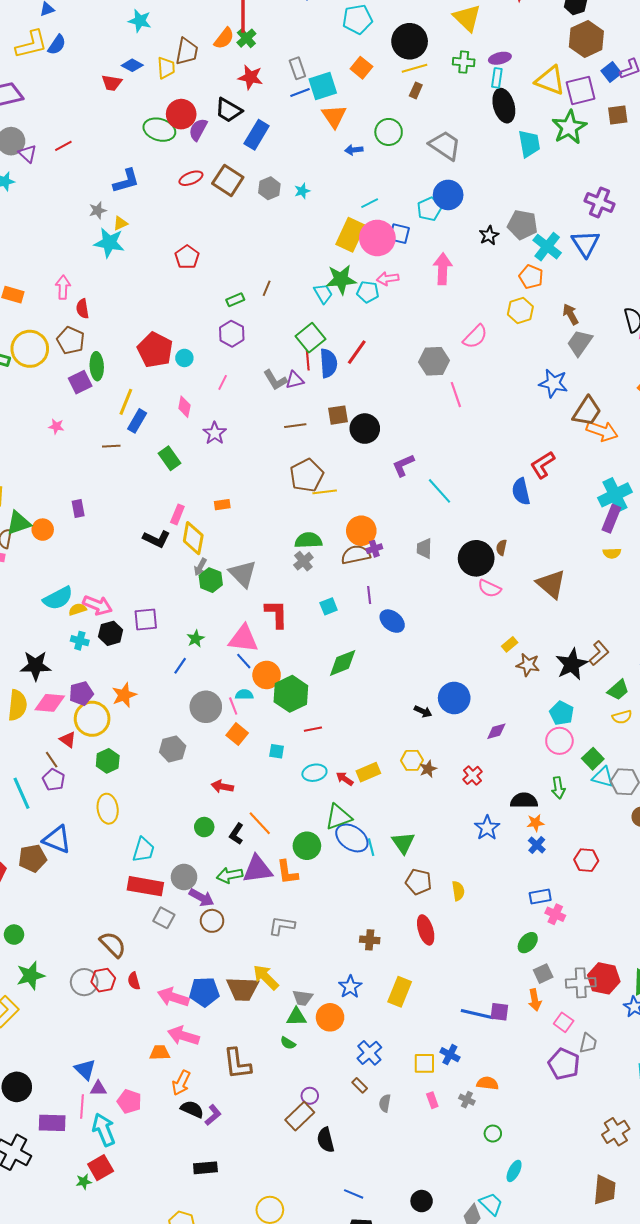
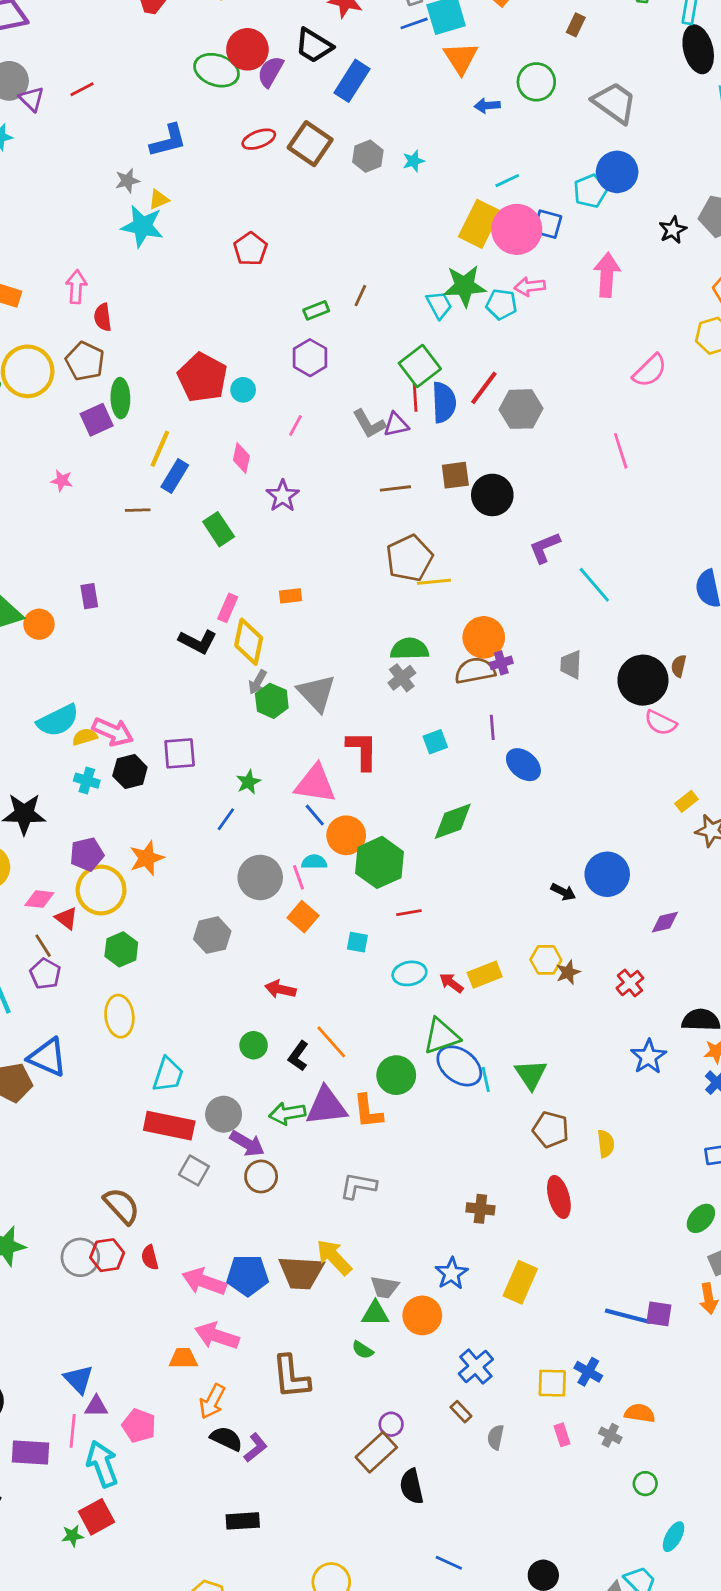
gray hexagon: (434, 361) -> (521, 409), moved
pink diamond: (50, 703) -> (39, 899), moved, size x0.7

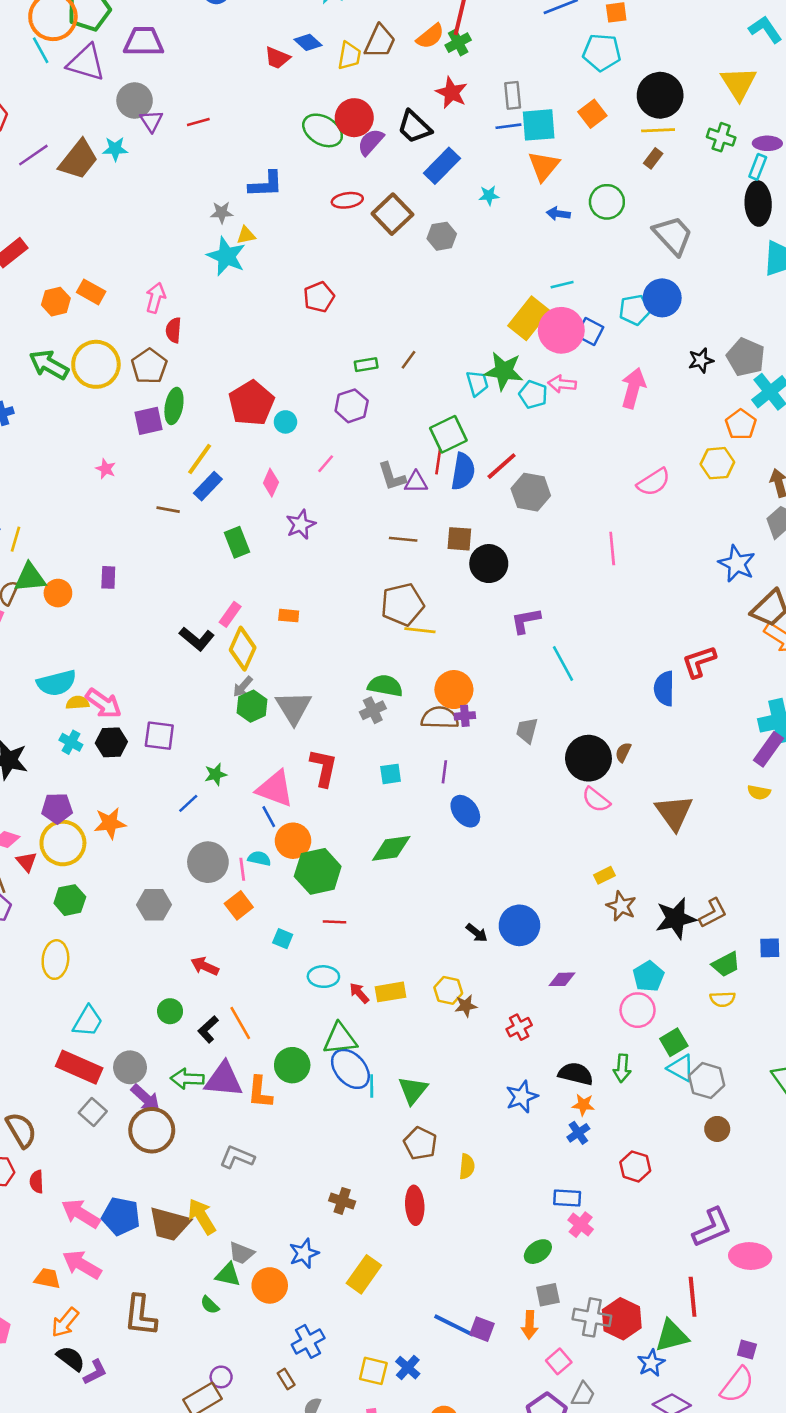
cyan star: (414, 161) -> (489, 195), moved
brown circle: (261, 1176) -> (152, 1130), size x1.5

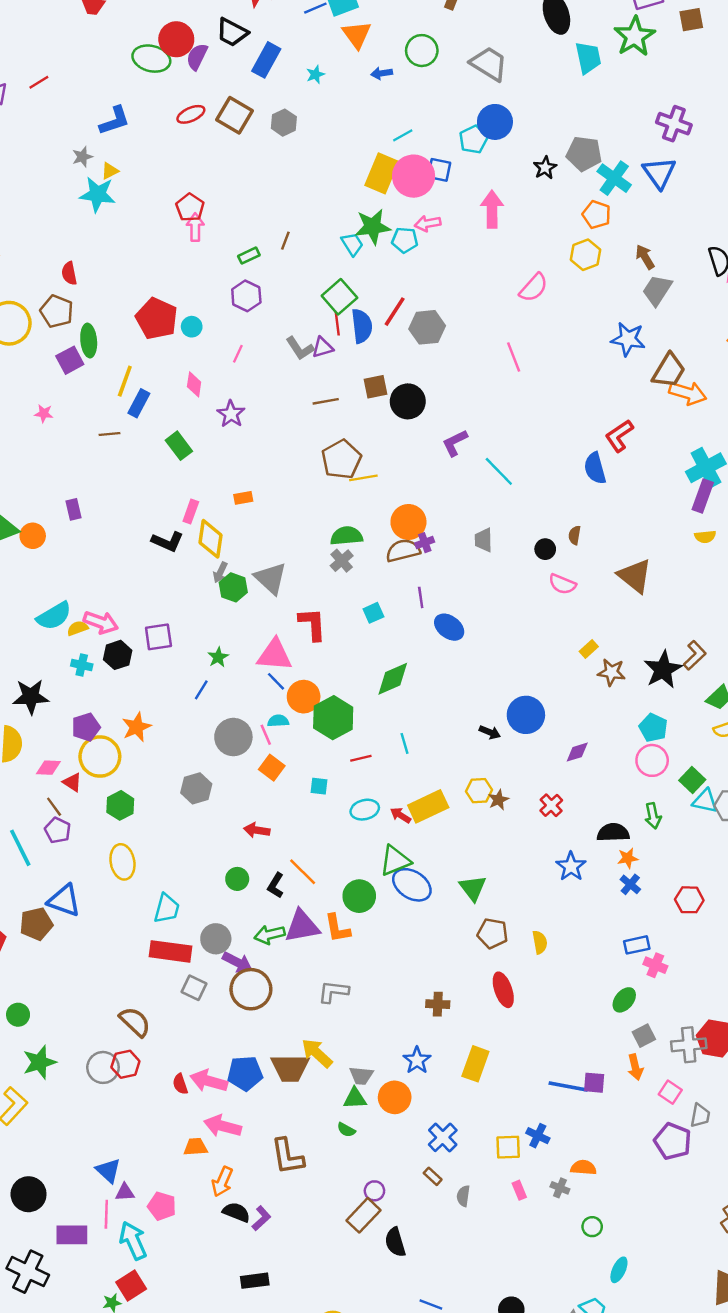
pink arrow: (156, 298) -> (195, 227), moved
black circle: (588, 758) -> (545, 549), size x0.5
yellow rectangle: (391, 992) -> (428, 806), size x1.4
cyan line: (372, 1086) -> (405, 743), moved
red semicircle: (37, 1182) -> (180, 1084), moved

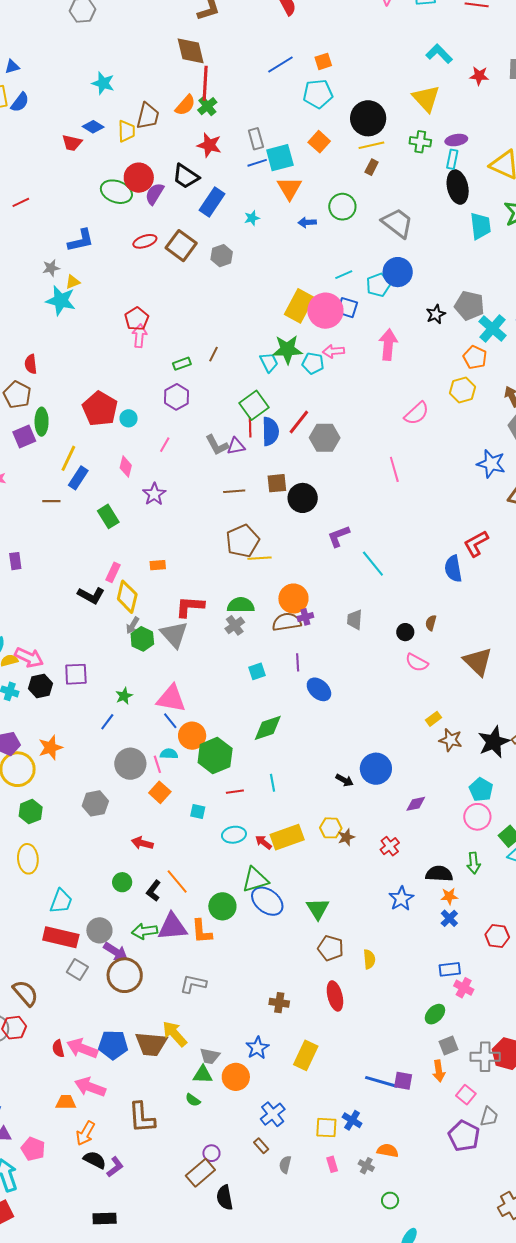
cyan line: (403, 135) -> (344, 275), moved
red L-shape: (312, 624) -> (190, 607), moved, turned -88

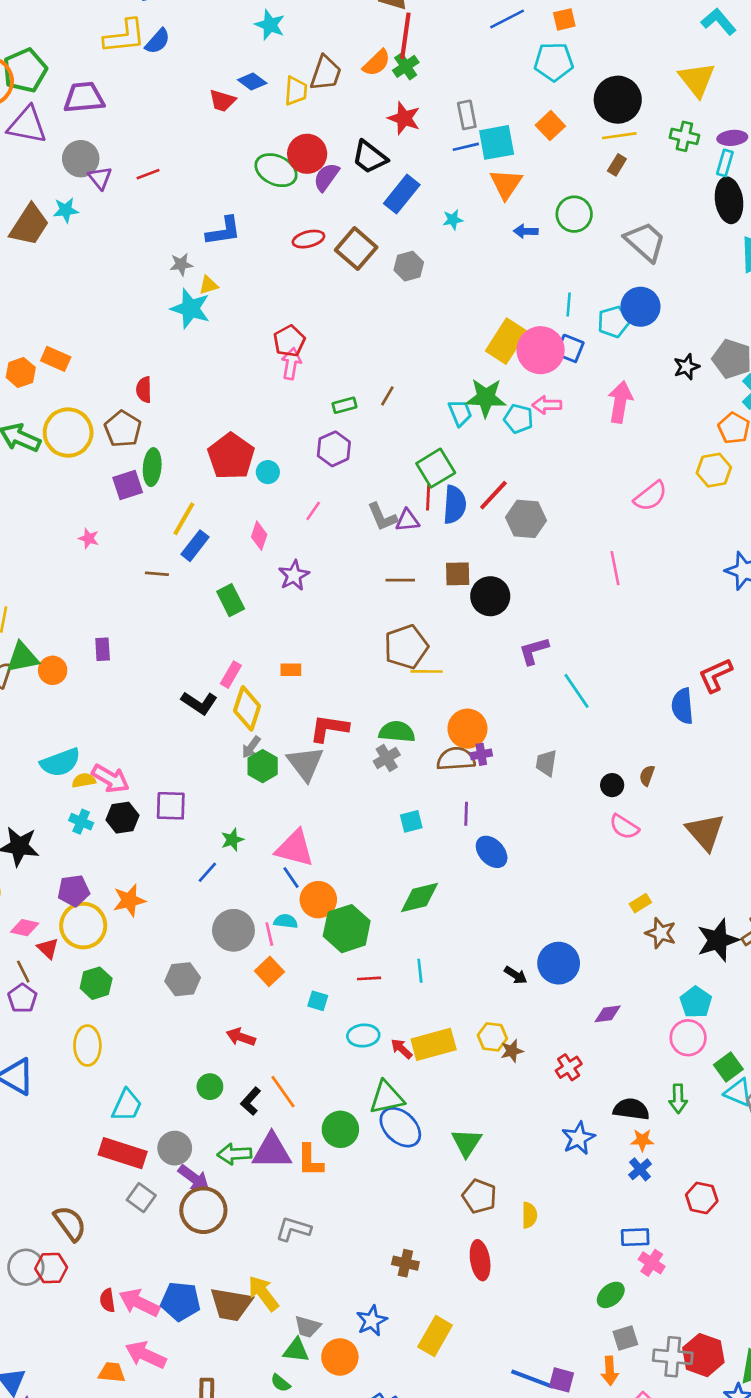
cyan line: (344, 275) -> (569, 304), turned -66

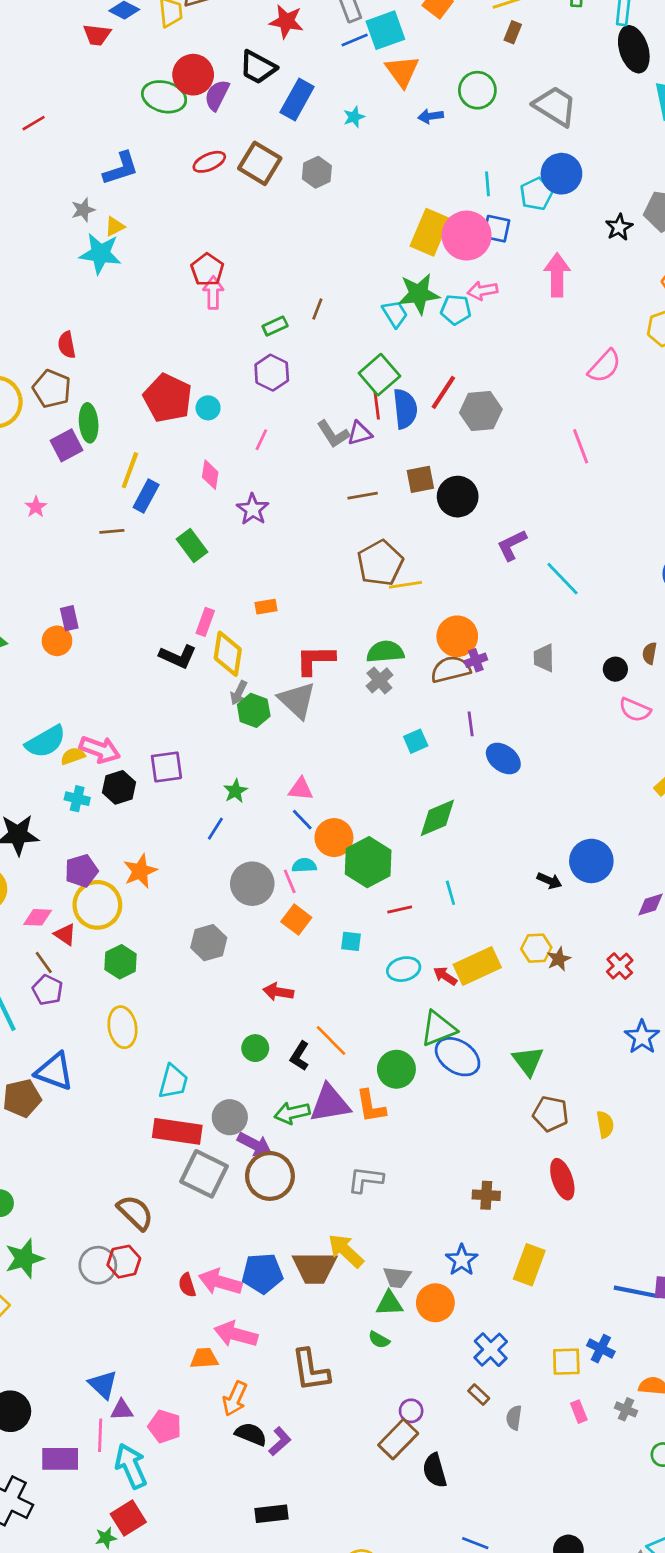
pink star: (89, 538) -> (36, 507), turned 30
orange circle: (53, 670) -> (57, 641), moved
pink triangle: (295, 848) -> (301, 789), size x0.6
gray square: (141, 1198) -> (204, 1174), size x1.6

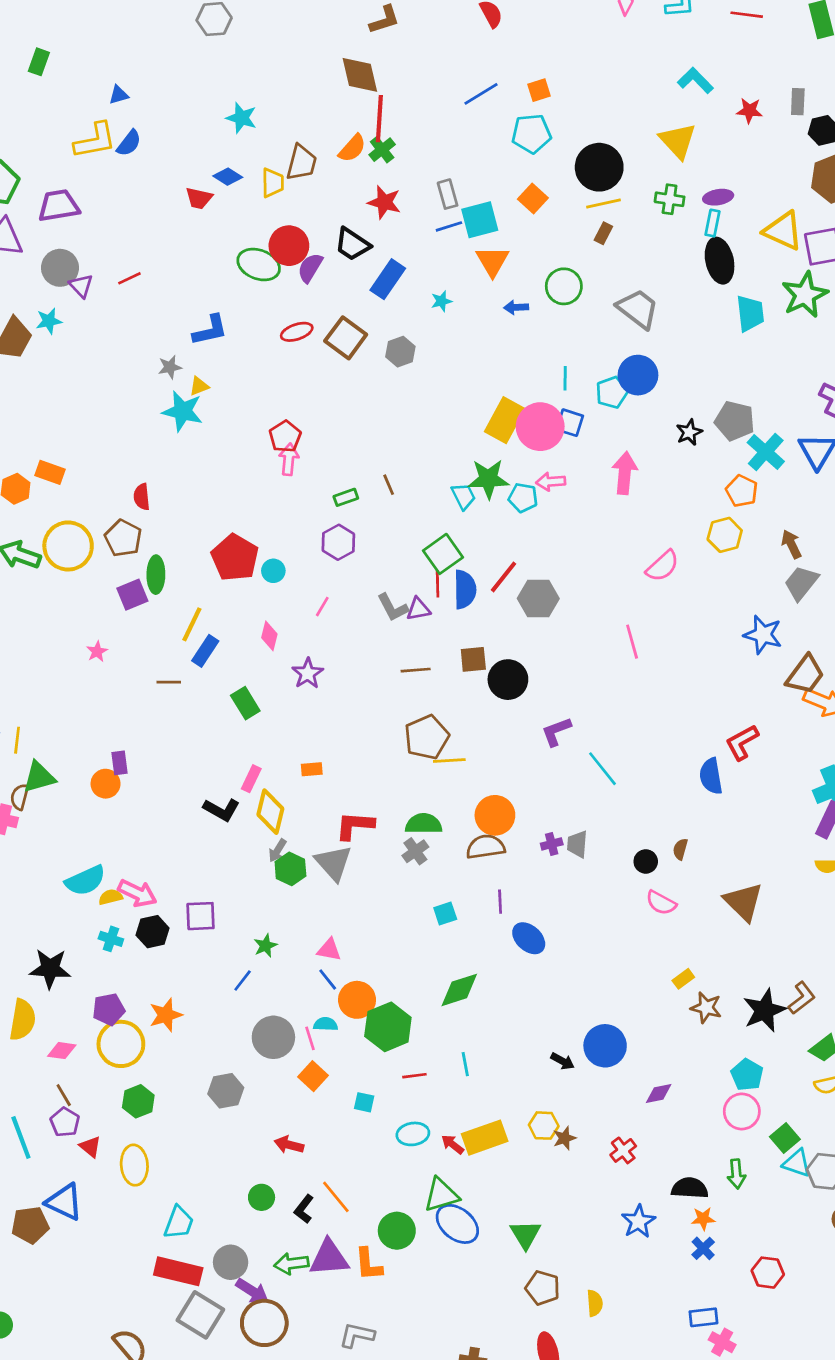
brown line: (317, 309) -> (389, 485), turned -50
purple cross: (476, 660) -> (552, 844), moved
red triangle: (65, 934) -> (90, 1147), moved

